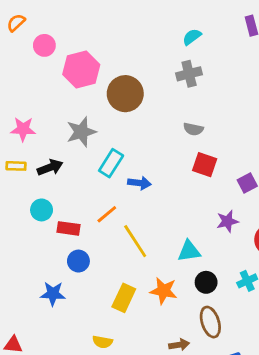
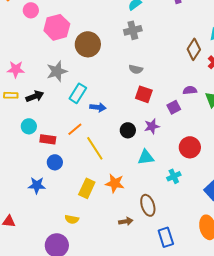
purple star: (227, 221) -> (152, 126), moved
cyan triangle: (189, 251) -> (146, 157), moved
black circle: (206, 282) -> (128, 130), moved

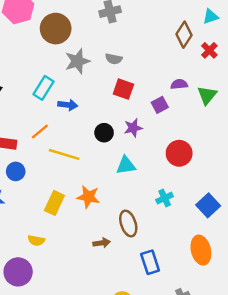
gray star: (57, 71) -> (77, 61), moved
yellow line: (95, 148) -> (64, 154), turned -40
cyan cross: (174, 176) -> (165, 198), moved

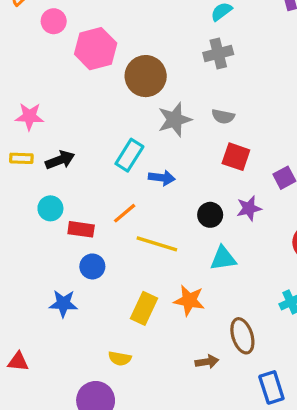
cyan triangle: (126, 165) -> (223, 258), moved

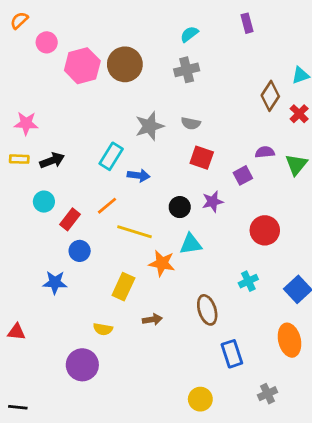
brown circle: (146, 76) -> (125, 64), moved
red rectangle: (81, 229) -> (70, 219), turned -60
orange star: (189, 300) -> (162, 263), moved
brown arrow: (207, 362) -> (152, 320), moved

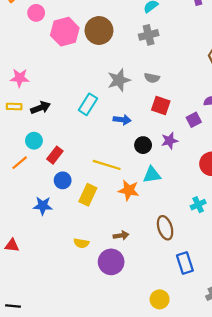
blue arrow: (139, 175) -> (122, 120), moved
orange line: (107, 206) -> (20, 163), moved
yellow rectangle: (123, 287) -> (88, 195), moved
purple circle: (82, 365) -> (111, 262), moved

